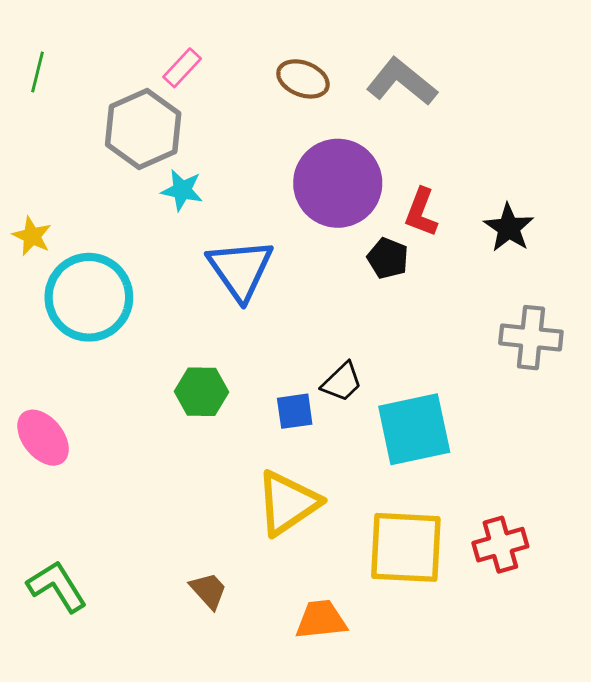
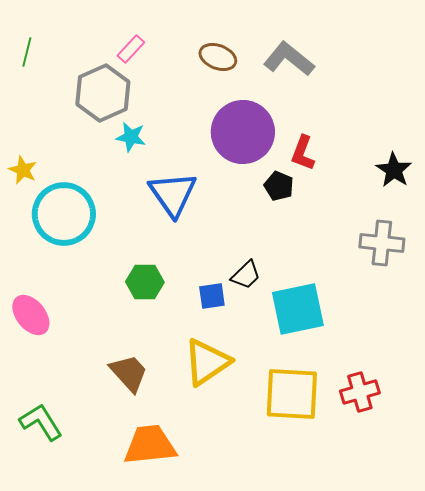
black star: (509, 228) -> (394, 170), moved
brown trapezoid: (208, 591) -> (129, 373), moved, size x1.4
orange trapezoid: (321, 620) -> (150, 445), moved, size x1.4

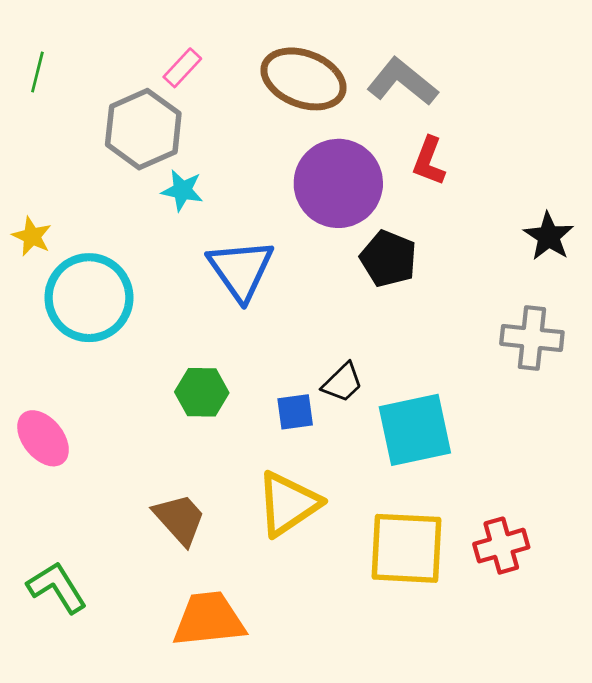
brown ellipse: (218, 57) -> (303, 79), size x1.6
red L-shape: (303, 153) -> (429, 161), moved
black pentagon: (279, 186) -> (388, 259), size x1.4

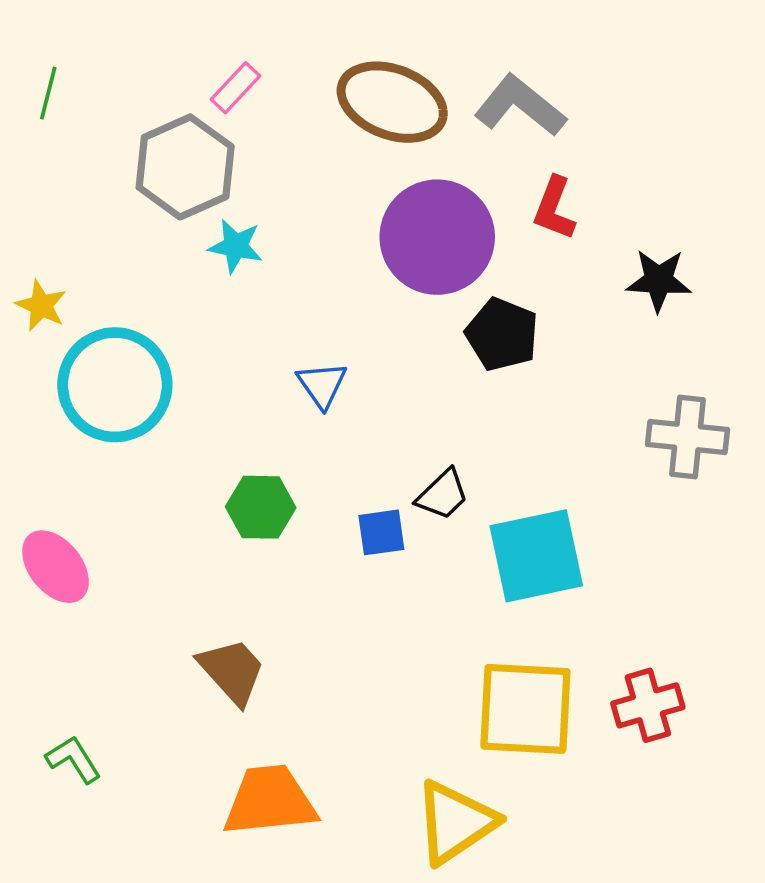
black star: (549, 236) -> (659, 280), moved, turned -30
blue triangle: (241, 270) -> (322, 385), moved, size x0.6
yellow triangle: (288, 504) -> (455, 822), moved
green L-shape: (57, 587) -> (73, 759), size x0.7

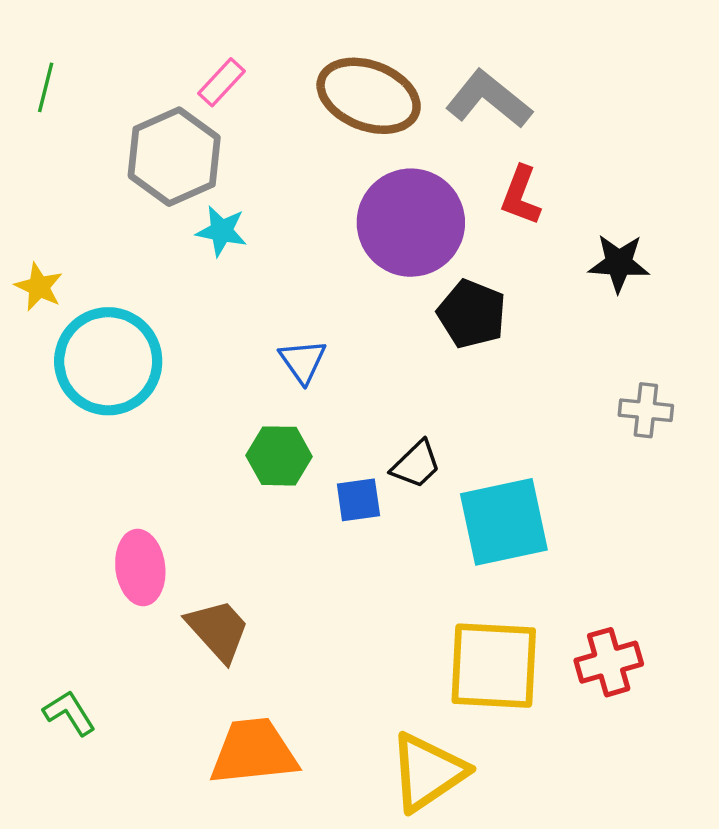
gray cross: (687, 437) -> (646, 410), size x0.7
green hexagon: (261, 507) -> (279, 456), moved
pink ellipse: (55, 567) -> (140, 568), moved, turned 32

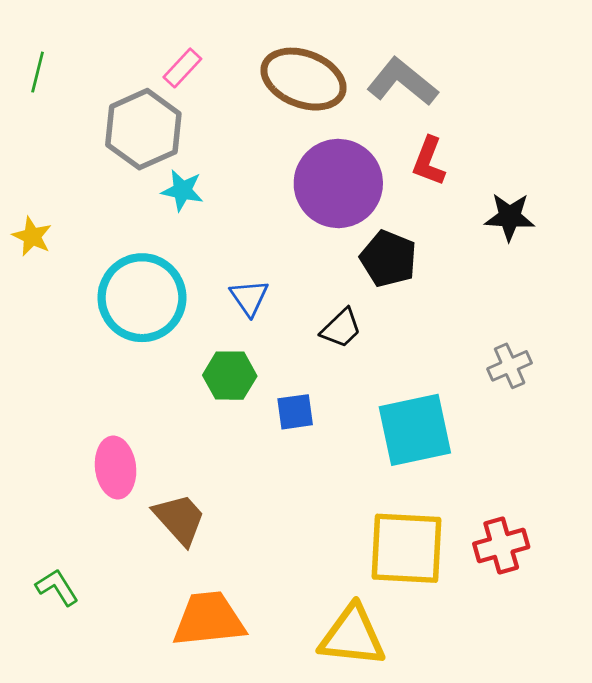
cyan circle: (108, 361) -> (142, 298), moved
gray cross: (646, 410) -> (510, 366), moved, turned -30
black trapezoid: (416, 464) -> (341, 328), moved
yellow triangle: (428, 772) -> (352, 636), turned 40

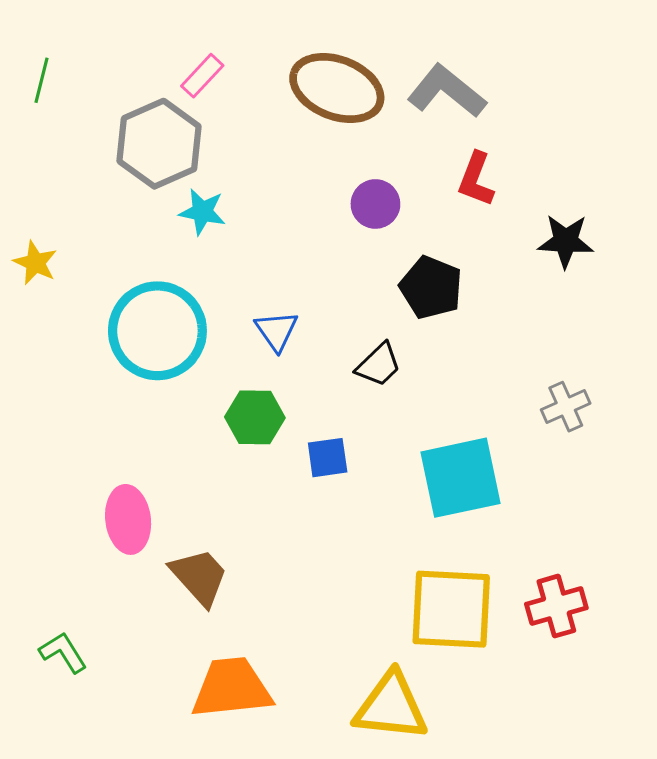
purple circle: (338, 183) -> (375, 204), size x0.5

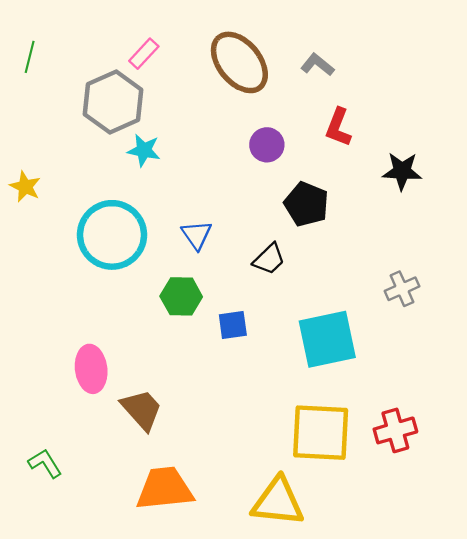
brown ellipse: (337, 88) -> (239, 62), turned 30
gray L-shape: (447, 91) -> (317, 65), size x0.6

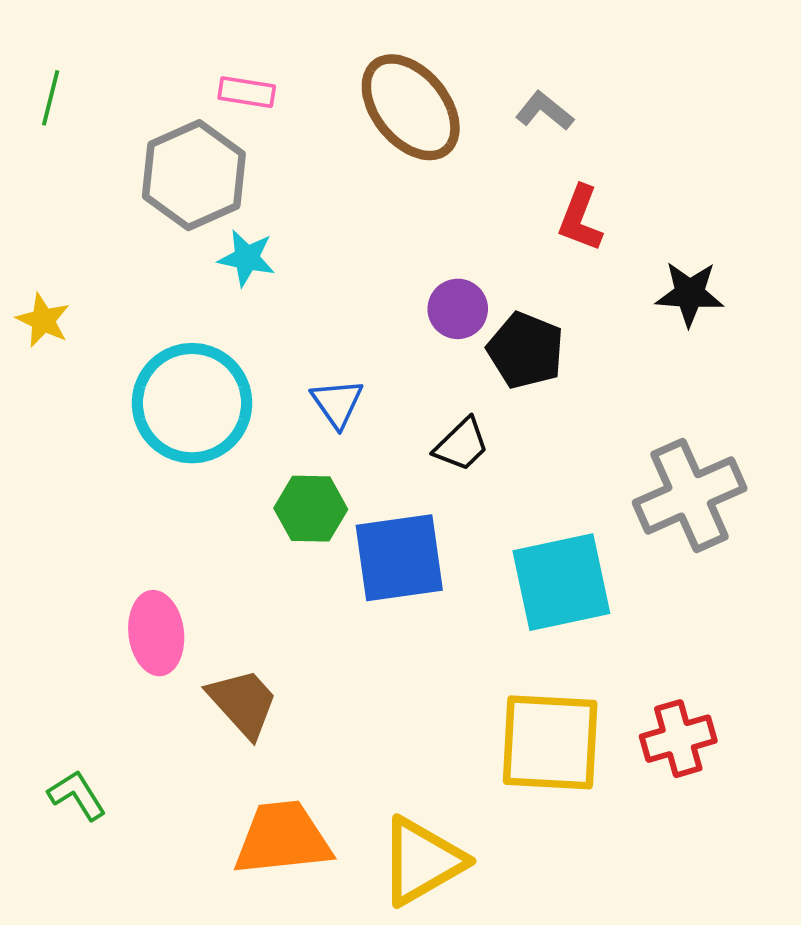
pink rectangle: (144, 54) -> (247, 92), turned 56
purple circle: (267, 145) -> (458, 309), moved
gray cross: (402, 289) -> (690, 495), size x1.8
blue square: (233, 325) -> (399, 558), size x1.8
yellow triangle: (278, 502) -> (422, 861), moved, turned -36

